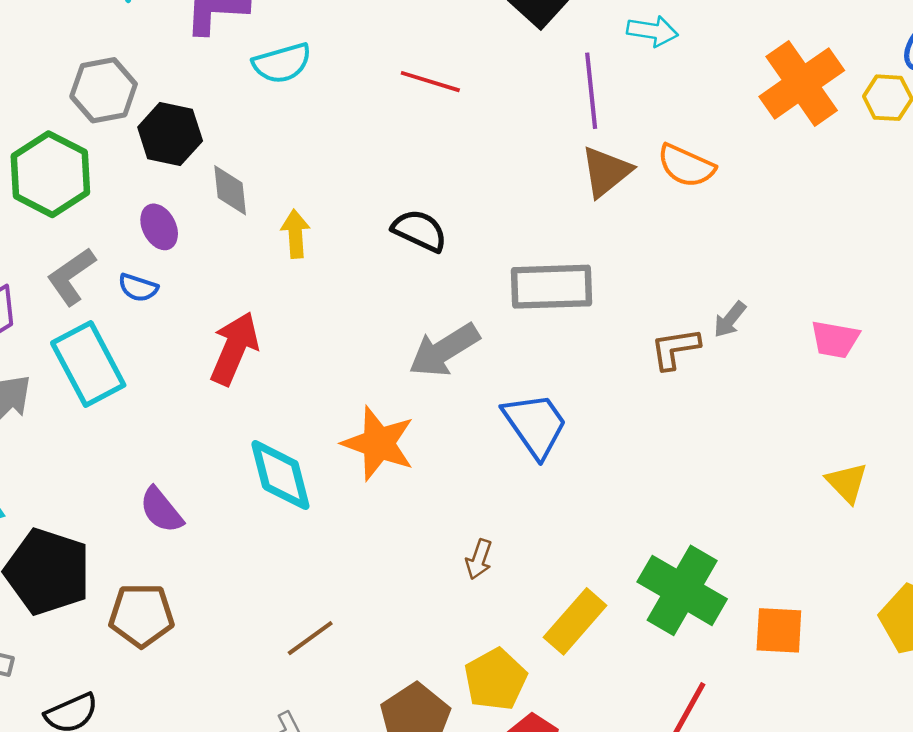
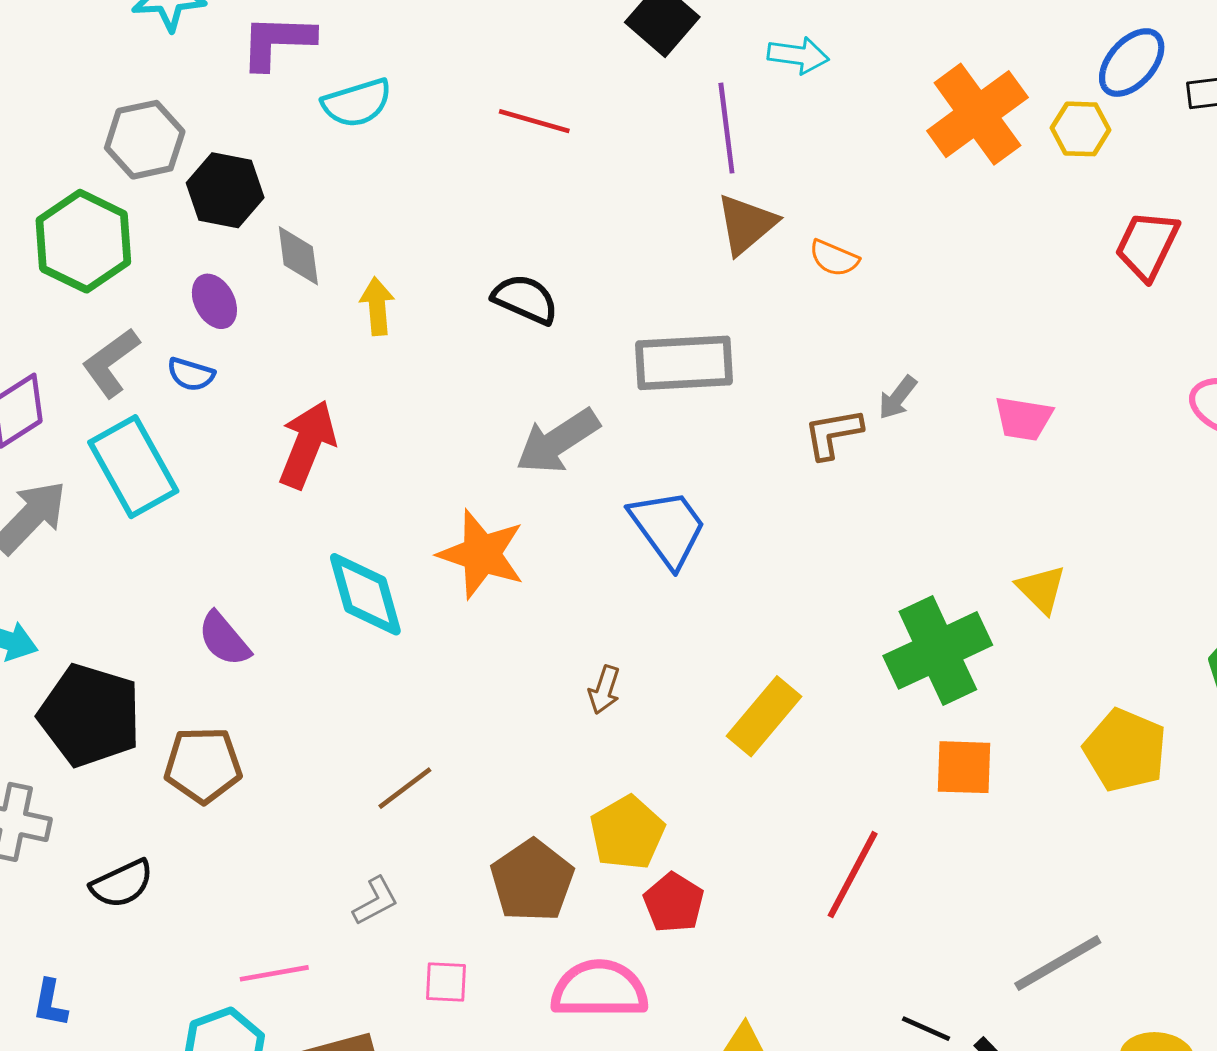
orange semicircle: (686, 166) -> (834, 258), moved, size x0.7
green cross: (682, 590) -> (938, 650), moved, turned 36
yellow rectangle: (575, 621) -> (764, 716), moved

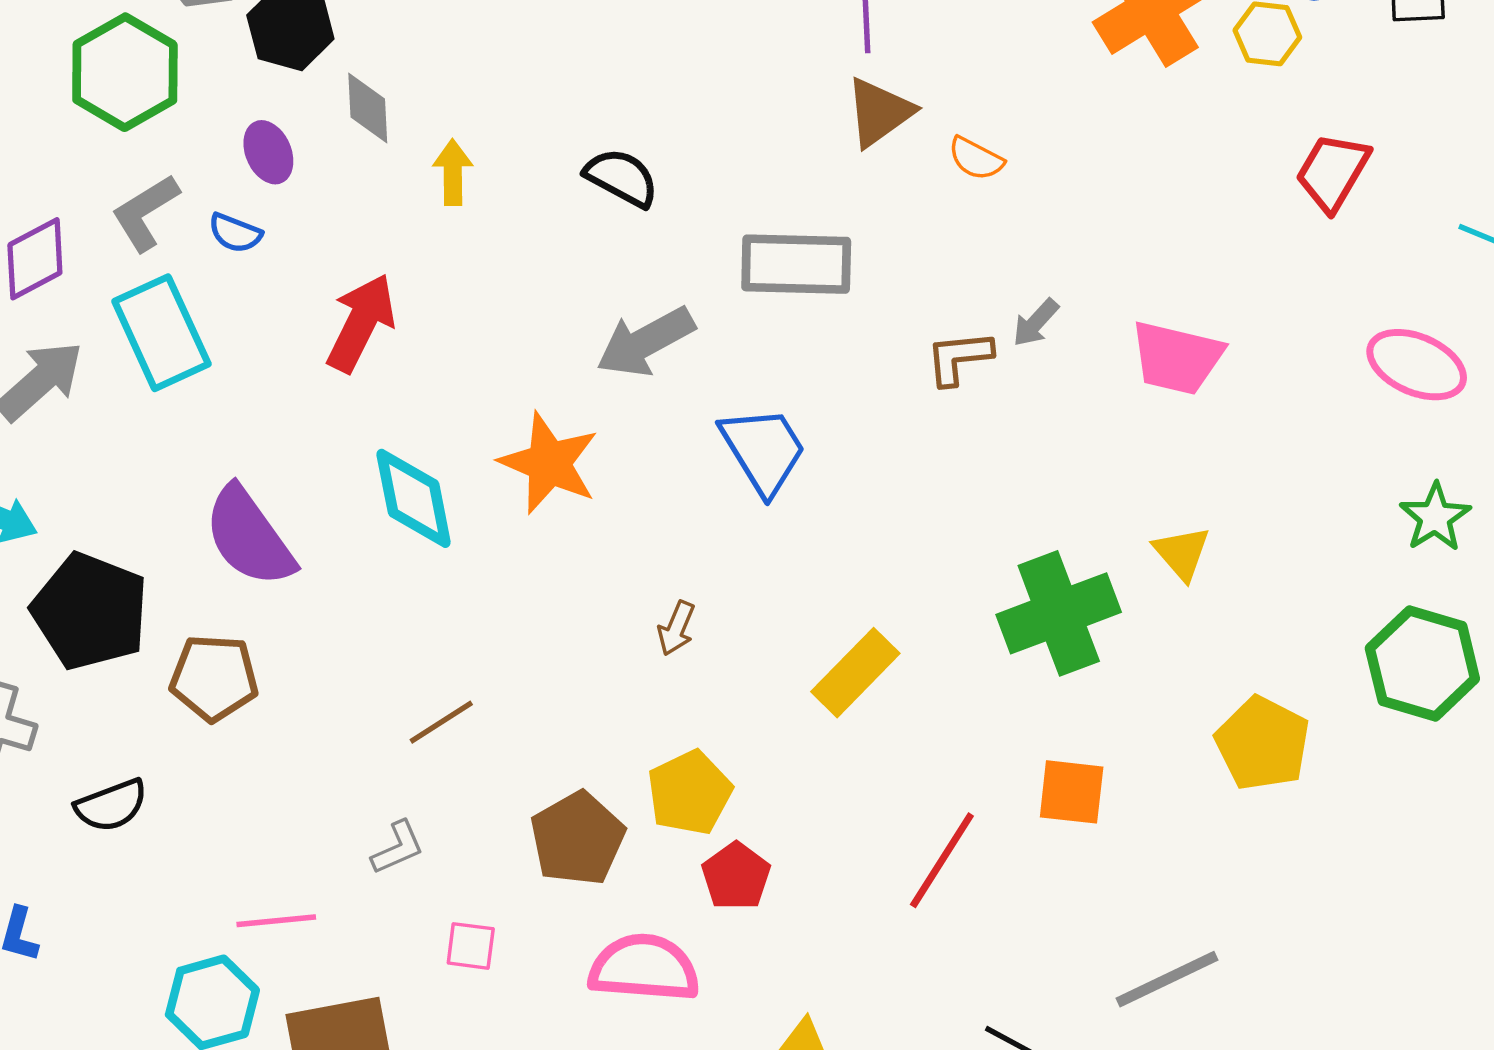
pink trapezoid: (1023, 419) -> (1177, 358), size x1.4
purple semicircle: (224, 639) -> (249, 537), size x1.6
orange square: (964, 767) -> (1072, 792), moved

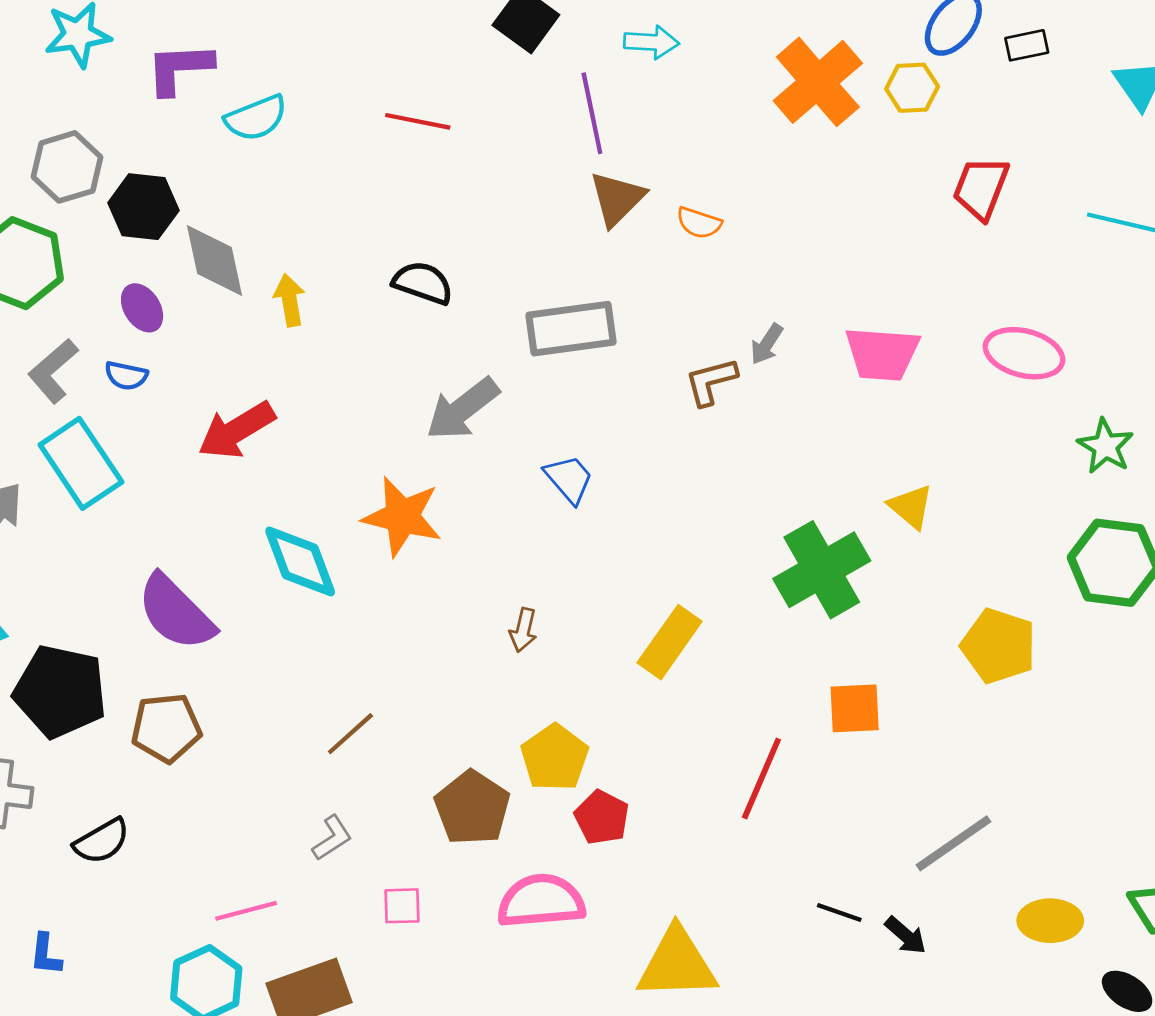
gray diamond: (368, 108) -> (214, 260), size x1.4
red arrow: (361, 323) -> (237, 430), turned -138
pink ellipse: (1417, 365) -> (1024, 353), moved
blue trapezoid: (763, 450) -> (569, 479), size x0.7

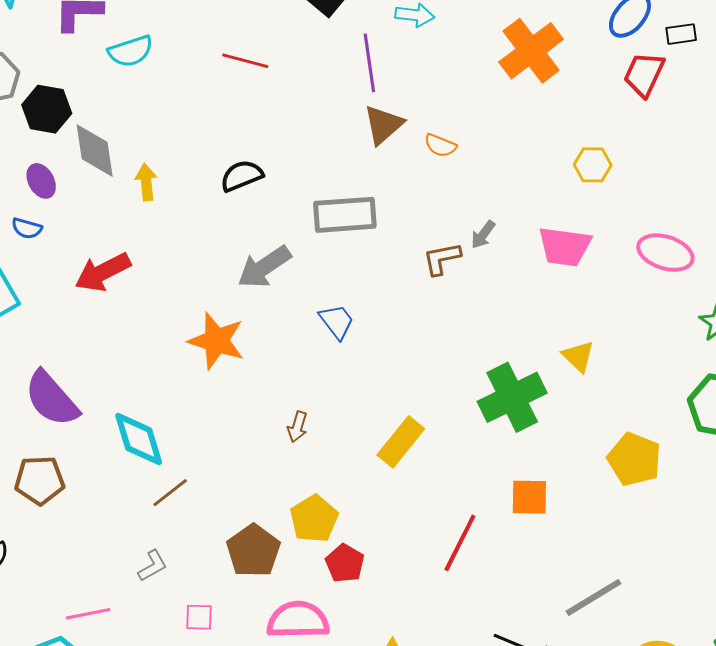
yellow hexagon: (912, 88) -> (593, 165), moved
red trapezoid: (981, 188) -> (644, 74), moved
black semicircle: (423, 283) -> (242, 176), turned -45
cyan diamond: (300, 561) -> (139, 439), moved

